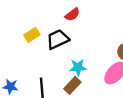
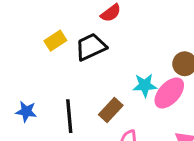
cyan star: (78, 67) -> (145, 85), moved

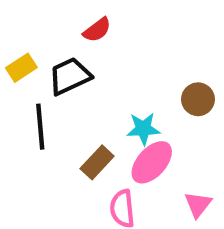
pink ellipse: (169, 93) -> (152, 162), moved
black line: (69, 116) -> (40, 127), moved

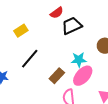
black trapezoid: (70, 76) -> (72, 26), moved
black line: (40, 127) -> (30, 59), turned 45

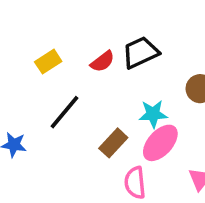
red semicircle: (57, 13) -> (102, 62), moved

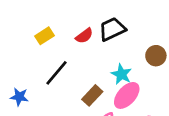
cyan star: (153, 114) -> (121, 74), turned 30

